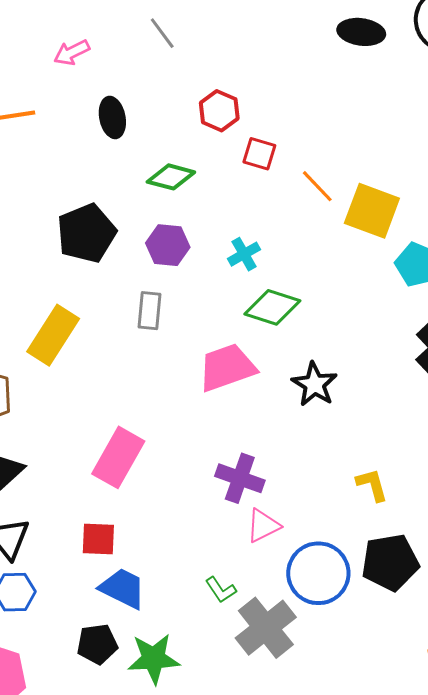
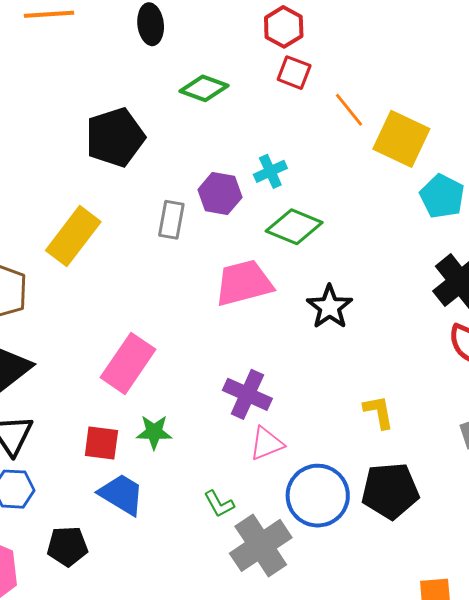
red hexagon: (219, 111) -> (284, 27), moved
purple hexagon: (168, 245) -> (220, 193), moved
black pentagon: (97, 644) -> (67, 546), moved
green star: (154, 659) -> (154, 432), moved, size x0.7

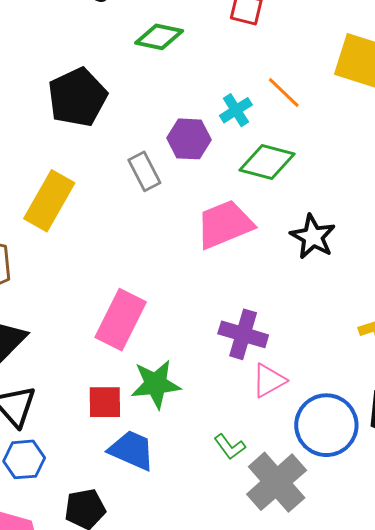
orange line: (349, 110) -> (284, 92), moved
gray rectangle: (171, 220) -> (144, 171), turned -30
green star: (154, 432) -> (156, 384), size x1.4

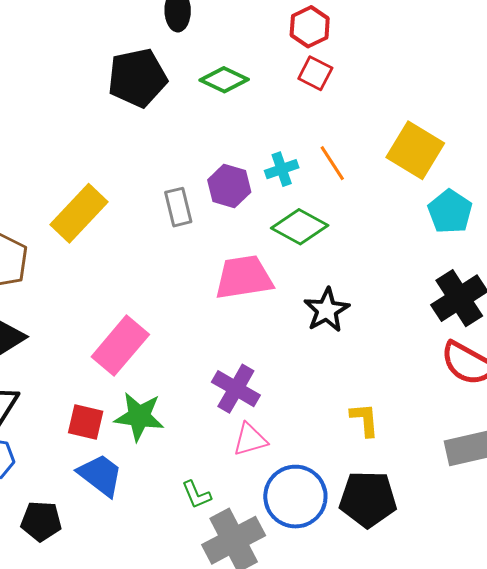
black pentagon: (77, 97) -> (137, 78), moved

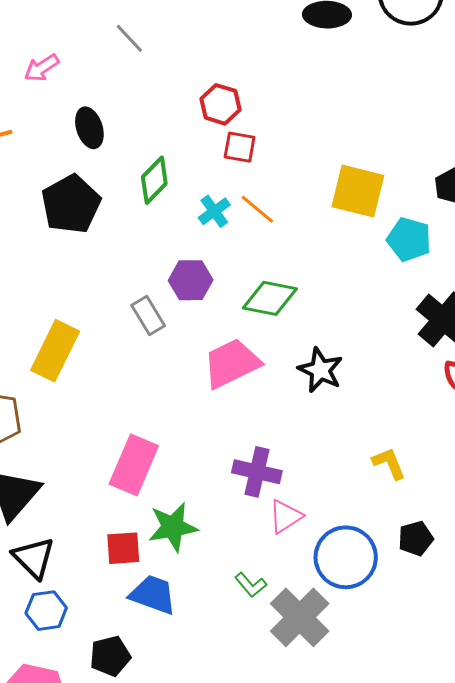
green diamond: (224, 80) -> (154, 180), turned -54
orange line: (332, 163) -> (257, 209), moved
cyan cross: (282, 169) -> (214, 211), moved
black pentagon: (368, 499) -> (416, 538), size x0.6

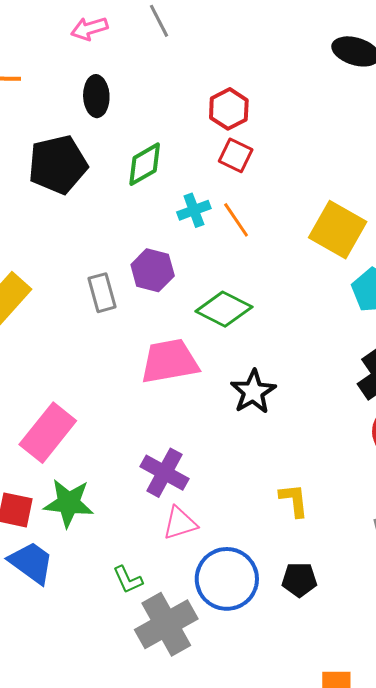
pink arrow: (42, 68) -> (89, 29), moved

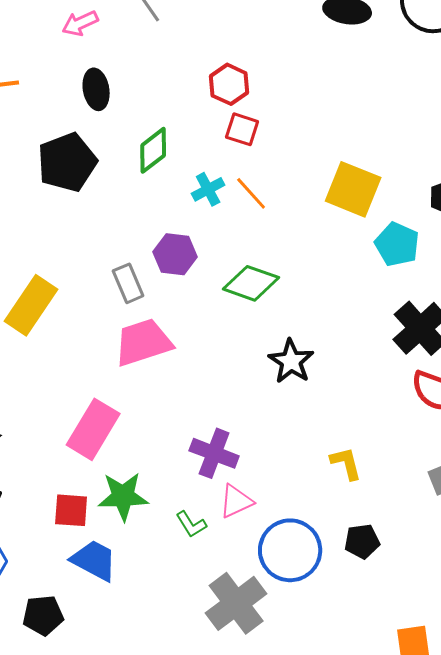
pink trapezoid: (169, 361) -> (143, 342), moved
green L-shape: (128, 580) -> (191, 524), moved

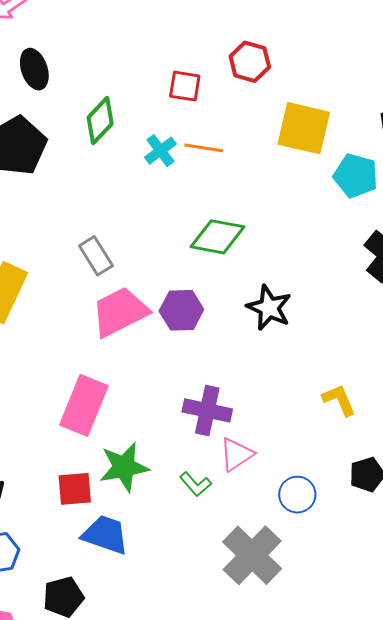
red hexagon: (229, 84) -> (250, 62), moved
orange line: (251, 193) -> (204, 148), turned -30
purple hexagon: (175, 254) -> (181, 310), moved
blue circle: (290, 550) -> (297, 495), size x0.6

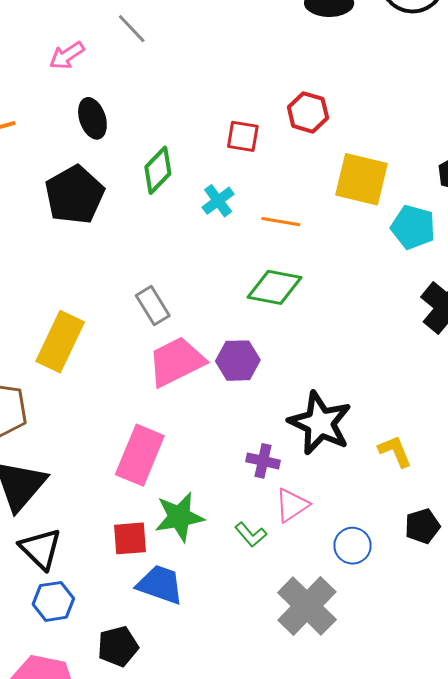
orange line: (204, 148) -> (281, 222), moved
black star: (269, 308) -> (320, 423), moved, size x1.4
purple cross: (207, 410) -> (263, 461), size x0.7

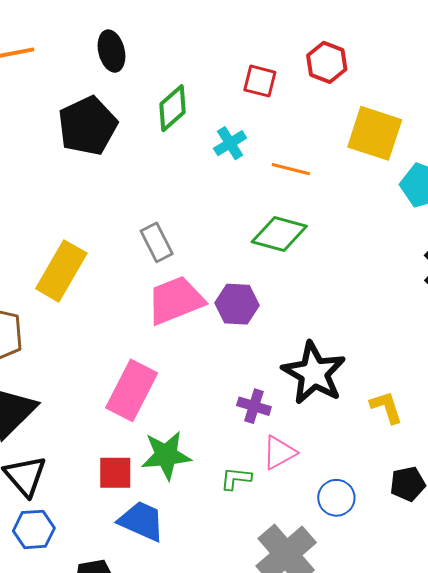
green L-shape: (251, 535) -> (236, 479), turned 132

